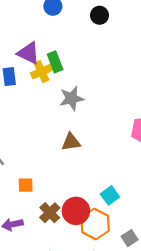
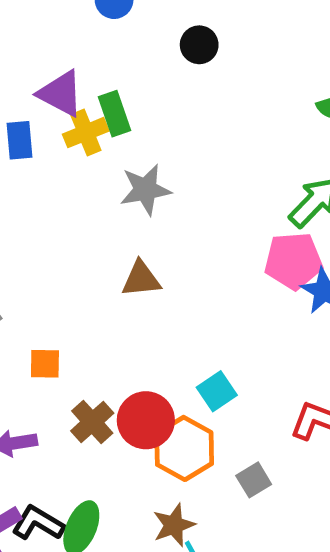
black circle: (100, 15) -> (199, 45), moved

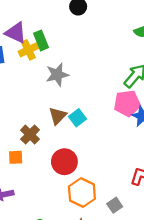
brown triangle: (141, 279) -> (58, 116), turned -36
cyan square: (217, 391) -> (78, 118), moved
red circle: (146, 420) -> (64, 162), moved
brown cross: (92, 422) -> (30, 135), moved

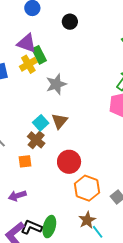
purple triangle: (16, 33) -> (27, 43), moved
cyan square: (78, 118) -> (41, 123), moved

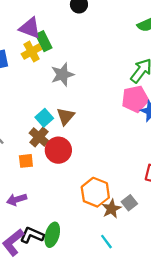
red circle: (69, 162) -> (58, 150), moved
brown star: (87, 220) -> (111, 209), moved

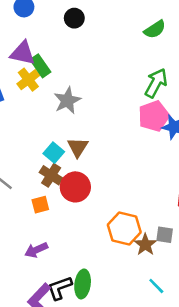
gray square: (129, 203) -> (165, 235), turned -35
black L-shape: (32, 235) -> (60, 288), turned -35
cyan line: (106, 242) -> (156, 286), moved

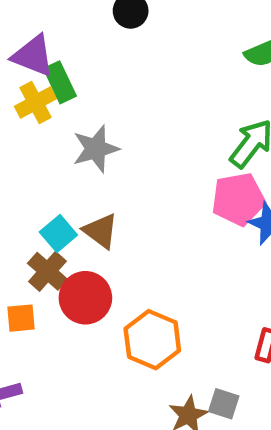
brown triangle: (78, 147) -> (101, 231), turned -35
orange hexagon: (124, 228) -> (152, 340), moved

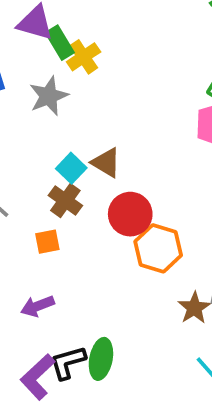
yellow cross: (35, 102) -> (84, 57), moved
gray star: (96, 149) -> (49, 96), moved
red circle: (85, 298) -> (130, 214), moved

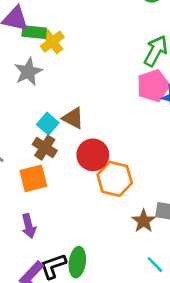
green rectangle: (60, 43) -> (34, 32), turned -50
orange square: (47, 242) -> (33, 178), size x1.5
purple arrow: (38, 306) -> (29, 226), turned -80

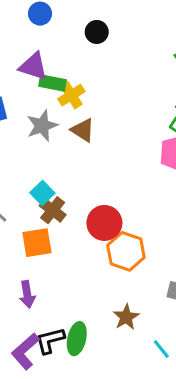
brown triangle: (73, 118) -> (83, 130), moved
cyan square: (48, 124) -> (42, 193), moved
brown star: (144, 221) -> (126, 317), moved

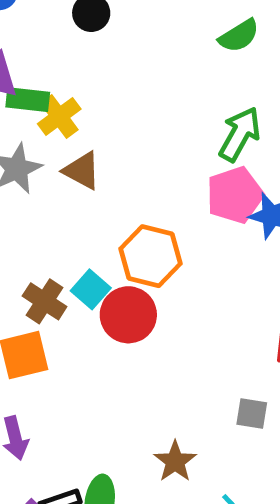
cyan square: (42, 193) -> (91, 289), moved
orange hexagon: (126, 251) -> (150, 256), moved

